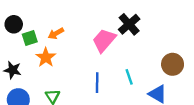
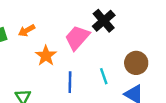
orange star: (46, 57) -> (46, 56), moved
brown circle: (173, 64) -> (136, 63), moved

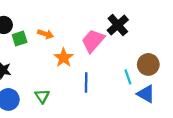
orange arrow: (27, 30) -> (46, 34), turned -133
cyan line: (104, 76) -> (128, 77), moved

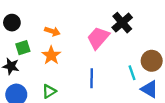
green square: (20, 39) -> (23, 48), moved
orange star: (64, 58) -> (51, 55), moved
green triangle: (42, 96) -> (49, 91), turned 32

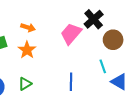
brown circle: (152, 61) -> (113, 40), moved
blue line: (92, 78) -> (71, 82), moved

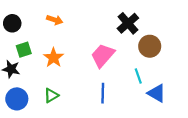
orange arrow: (28, 27) -> (55, 20), moved
pink trapezoid: (71, 34) -> (103, 55), moved

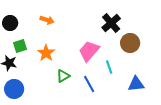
cyan line: (138, 76) -> (109, 67), moved
blue line: (103, 93) -> (89, 84), turned -30
blue triangle: (157, 93) -> (136, 84), turned -36
green triangle: (51, 95) -> (63, 76), moved

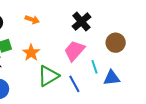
black cross: (111, 23) -> (81, 22), moved
green triangle: (63, 76) -> (48, 76), size x1.6
blue triangle: (136, 84) -> (112, 78), moved

